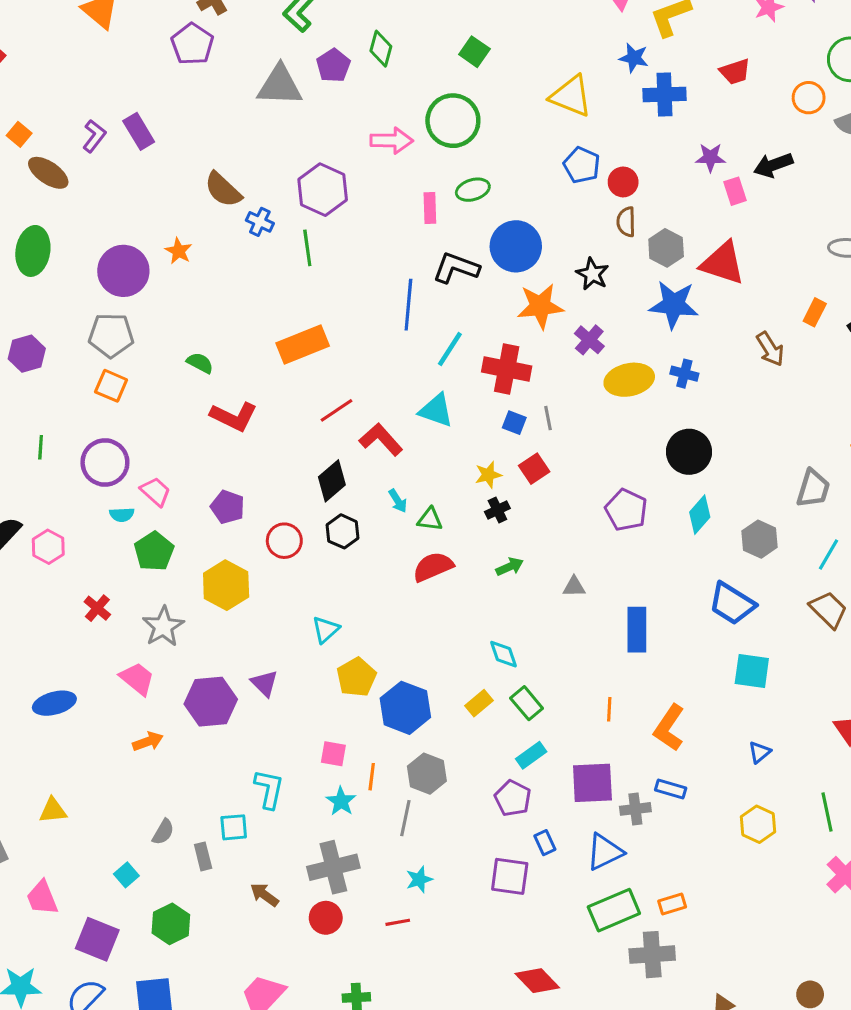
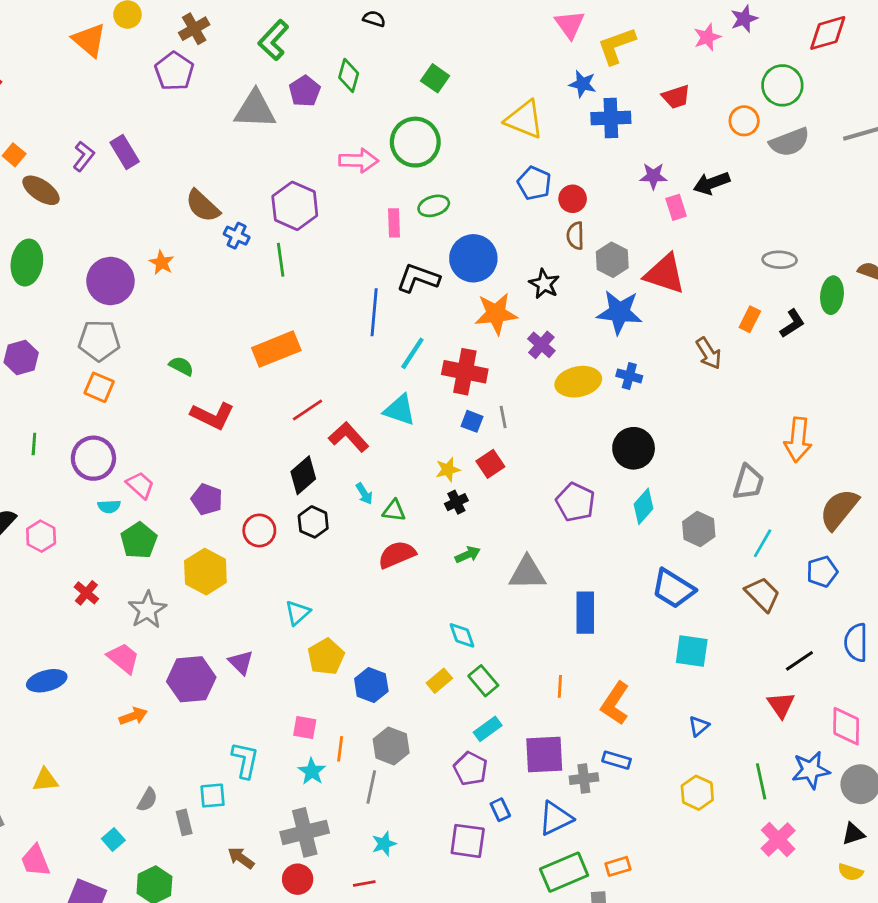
gray triangle: (574, 587) -> (527, 573), size x1.8
blue hexagon: (405, 708) -> (371, 685), size x0.7

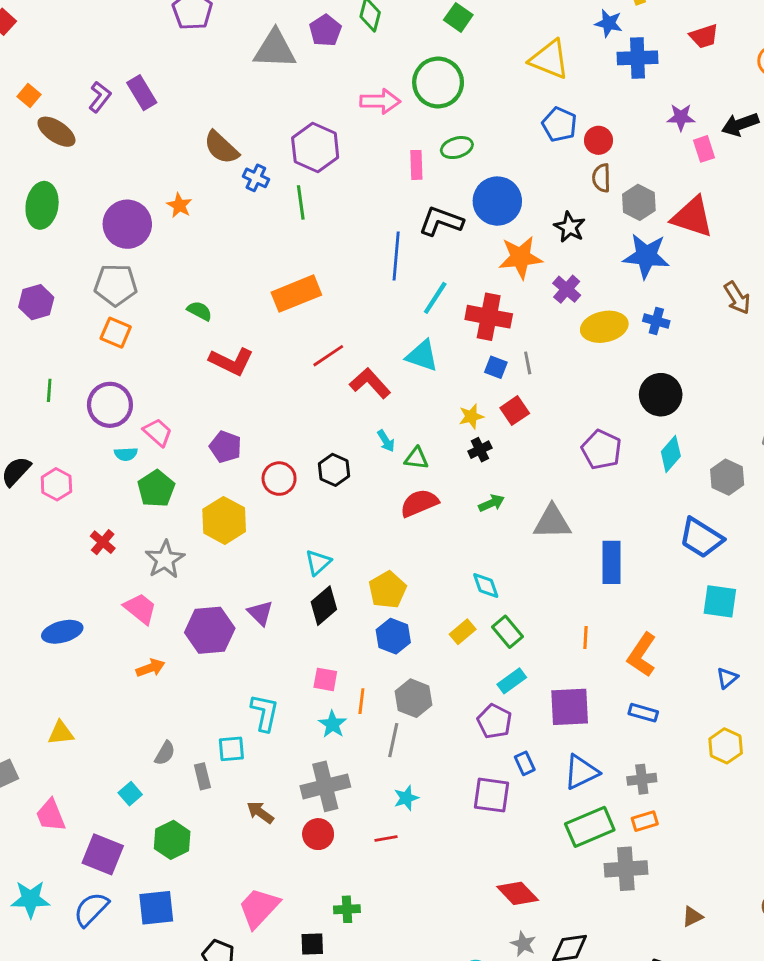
black diamond: (303, 475) -> (324, 606), moved
yellow pentagon: (326, 657) -> (387, 590), moved
gray cross: (584, 779) -> (642, 779), moved

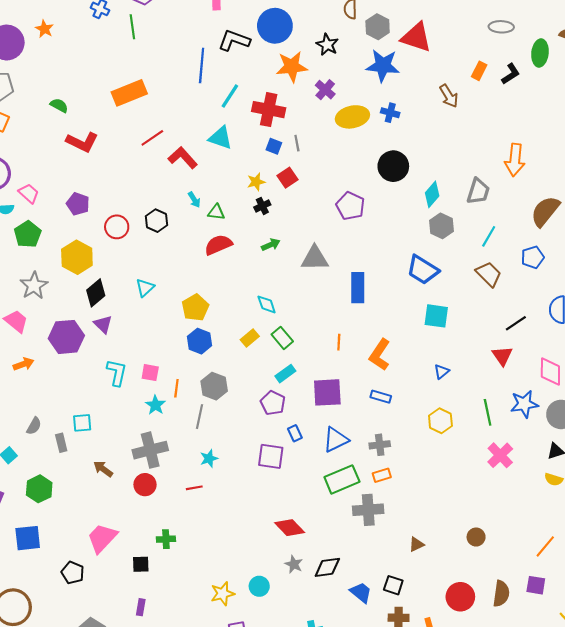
cyan diamond: (671, 454) -> (432, 194), moved
black diamond: (324, 606) -> (96, 293), moved
cyan L-shape: (265, 713) -> (117, 373), moved

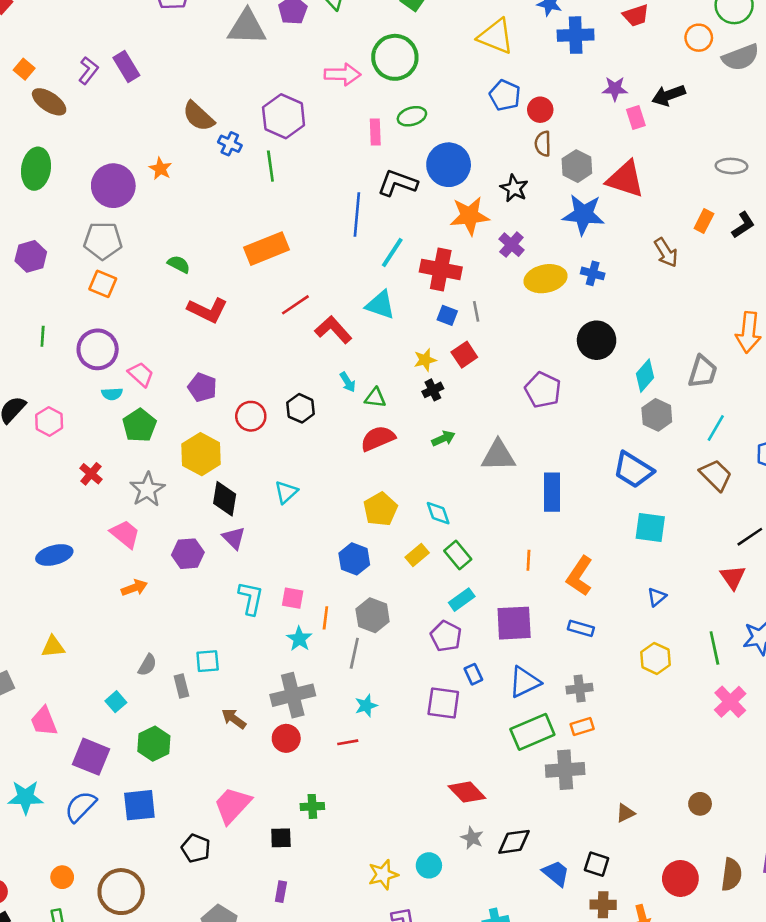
black diamond: (96, 293) -> (225, 499), turned -40
yellow pentagon: (195, 308) -> (380, 509), moved
purple hexagon: (66, 337) -> (188, 554), size x0.7

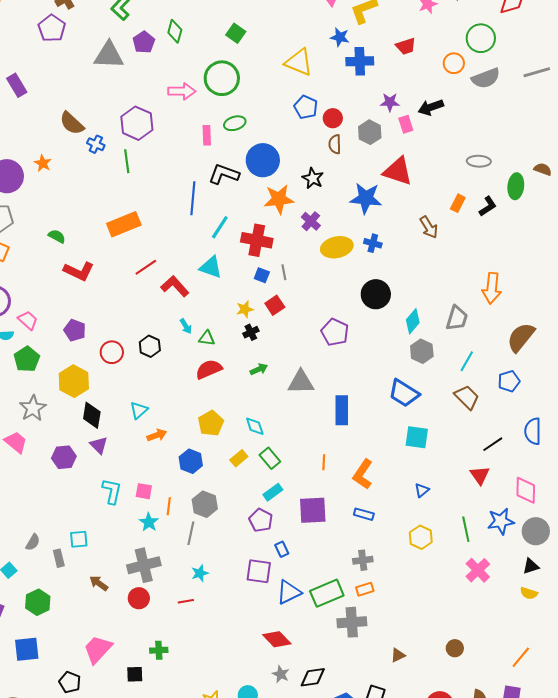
gray hexagon: (577, 166) -> (370, 132), moved
orange arrow: (134, 588) -> (157, 435), moved
blue triangle: (525, 682) -> (289, 592), moved

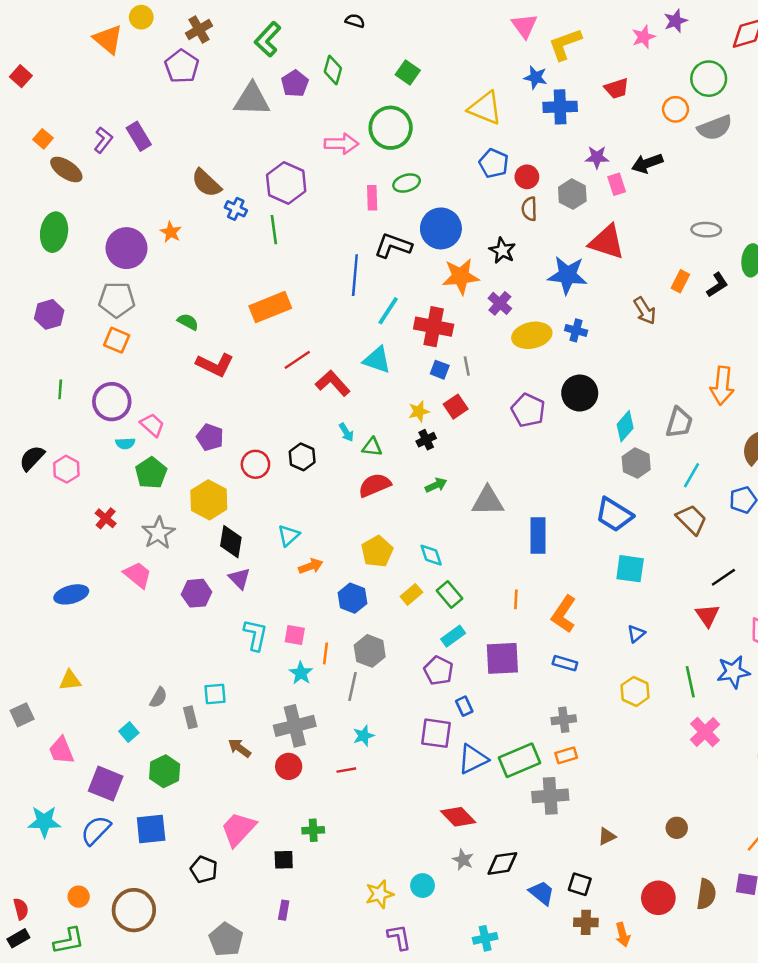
purple pentagon: (335, 332) -> (528, 410), moved

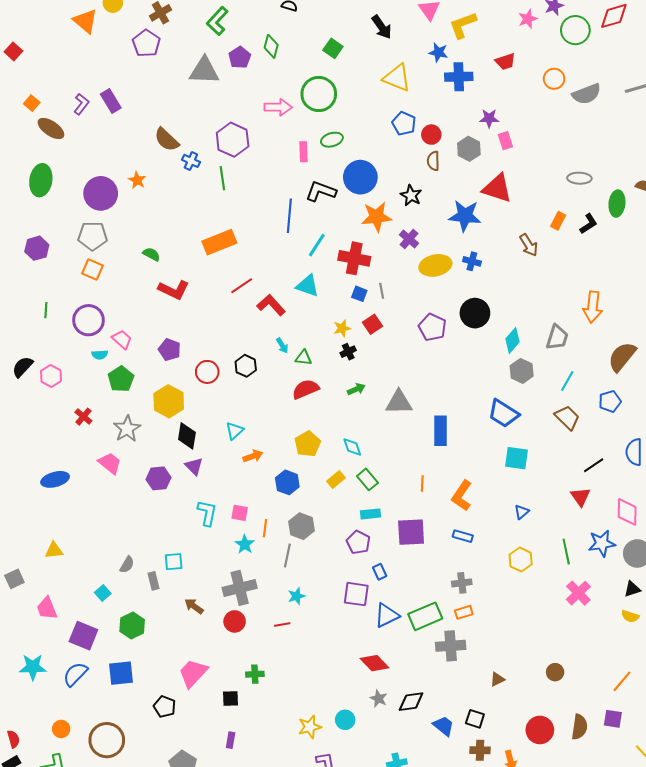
green circle: (709, 79) -> (575, 30), moved
black arrow: (647, 163) -> (382, 27), moved, turned -105
cyan rectangle: (453, 636) -> (370, 514), turned 30

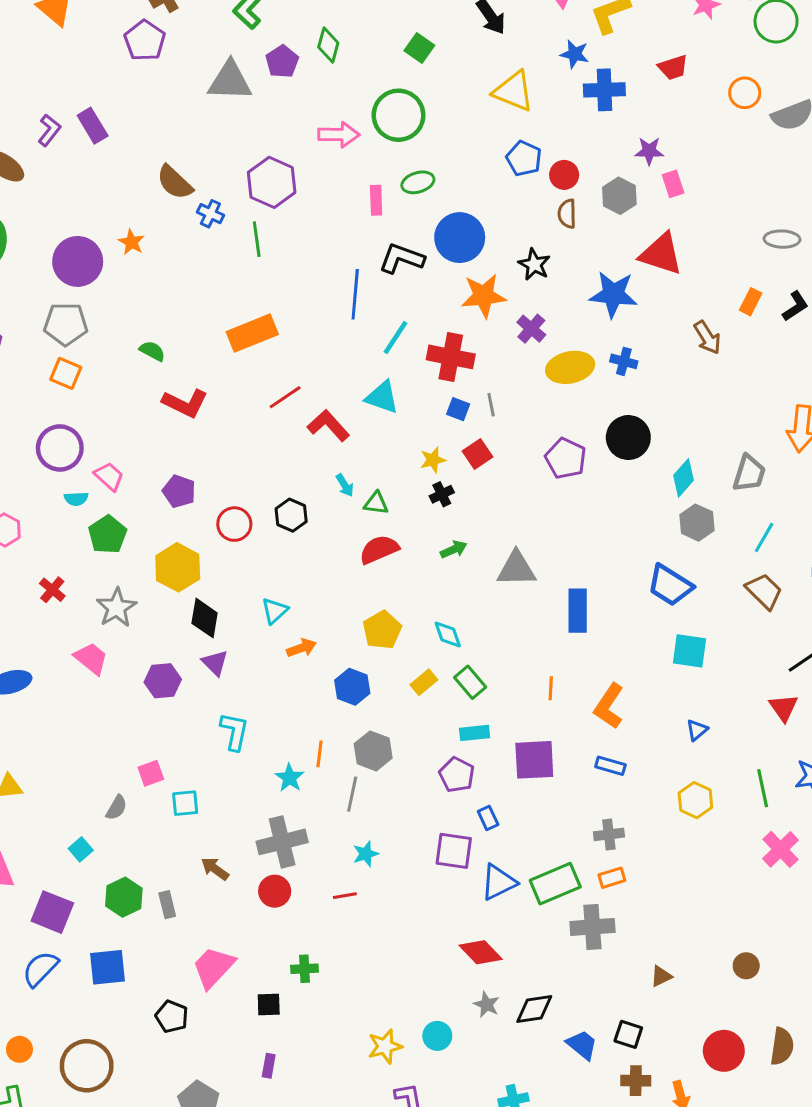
pink square: (240, 513) -> (151, 773), moved, turned -30
gray rectangle: (153, 581) -> (167, 905), moved

